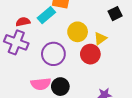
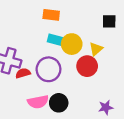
black square: (115, 14) -> (109, 21), turned 32
cyan rectangle: (46, 15) -> (57, 40), moved, turned 60
red semicircle: (23, 22) -> (23, 73), moved

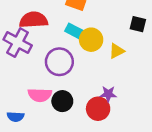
red circle: (87, 66) -> (98, 109), moved
red semicircle: (23, 73) -> (33, 20), moved, size x1.6
purple star: (106, 107) -> (108, 94), moved

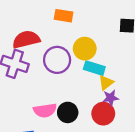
cyan rectangle: (76, 32) -> (94, 68), moved
yellow triangle: (117, 51) -> (106, 83), moved
purple circle: (59, 62) -> (57, 60), moved

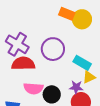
red semicircle: (26, 39) -> (23, 64), moved
yellow circle: (85, 49) -> (82, 19), moved
purple star: (110, 98) -> (76, 87), moved

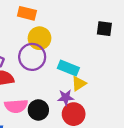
orange rectangle: (67, 14) -> (27, 13), moved
yellow circle: (82, 19) -> (40, 38), moved

